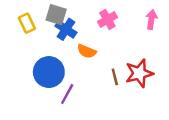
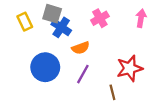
orange semicircle: (87, 51) -> (81, 48), turned -42
brown line: (115, 77) -> (112, 92), moved
purple line: (67, 94) -> (83, 74), moved

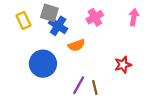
red star: (130, 68) -> (123, 65), size x0.7
purple line: (83, 74) -> (79, 85), moved
brown line: (112, 92) -> (95, 87), moved

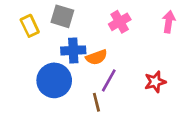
blue cross: (58, 26) -> (73, 50), moved, turned -36
purple line: (79, 85) -> (109, 80), moved
brown line: (95, 87) -> (96, 102), moved

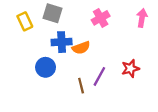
blue circle: (54, 80) -> (46, 67), size x0.7
purple line: (109, 80) -> (99, 76), moved

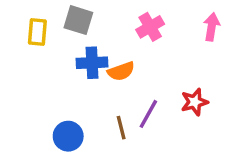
yellow rectangle: (25, 21) -> (37, 32), turned 30
blue circle: (46, 67) -> (68, 136), moved

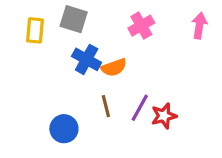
blue cross: (92, 63) -> (87, 59), turned 32
red star: (195, 102) -> (164, 116), moved
brown line: (121, 128) -> (106, 106), moved

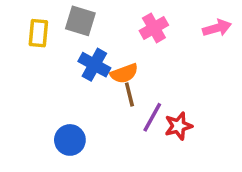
pink arrow: (199, 26) -> (217, 28), turned 65
brown line: (106, 106) -> (129, 94), moved

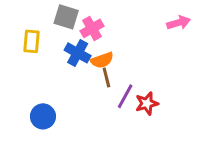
pink cross: (154, 28) -> (92, 28), moved
yellow rectangle: (38, 33) -> (31, 41), moved
blue circle: (70, 140) -> (43, 116), moved

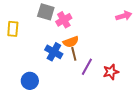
yellow rectangle: (31, 41) -> (13, 29), moved
blue cross: (78, 53) -> (54, 52), moved
red star: (147, 103) -> (111, 72), moved

